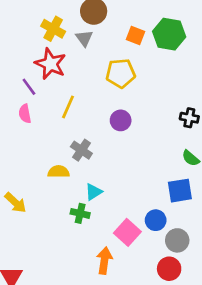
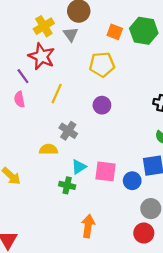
yellow cross: (53, 29) -> (44, 26), turned 30
blue circle: (156, 220) -> (132, 181), moved
pink square: (127, 232) -> (105, 171), moved, turned -35

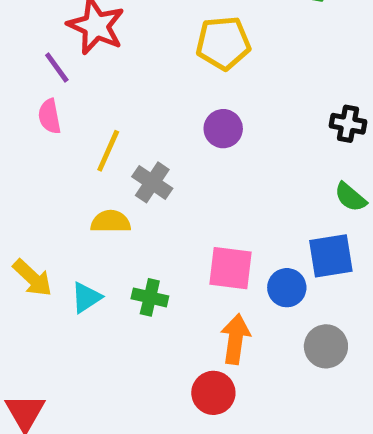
yellow line: (57, 94) -> (108, 151), moved
cyan triangle: (79, 167) -> (86, 297), moved
orange arrow: (88, 226) -> (235, 339), moved
red circle: (144, 233) -> (213, 393), moved

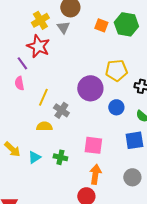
yellow pentagon: (223, 43) -> (116, 70), moved
purple circle: (223, 129) -> (90, 88), size x1.6
blue circle: (287, 288) -> (116, 107), moved

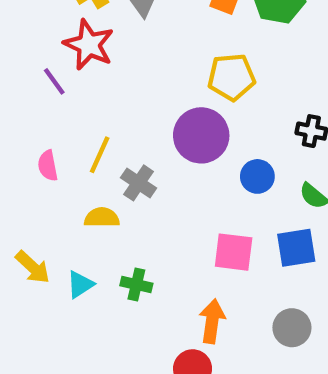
yellow pentagon: (116, 70) -> (231, 77), moved
pink semicircle: (19, 83) -> (48, 166), moved
pink square: (93, 145) -> (234, 252), moved

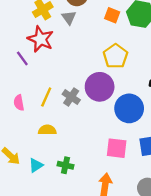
yellow pentagon: (231, 77) -> (115, 56), turned -30
blue circle: (257, 176) -> (129, 108), size x1.6
gray cross: (139, 183) -> (71, 97), moved

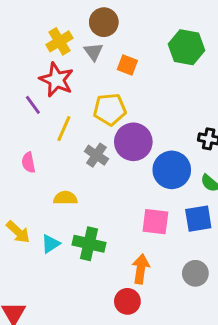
orange square: (112, 15) -> (127, 65), moved
yellow pentagon: (115, 56) -> (110, 109), moved, turned 30
yellow line: (46, 97) -> (64, 129), moved
green cross: (65, 165) -> (89, 244), size x1.5

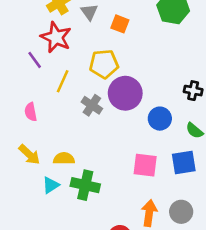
blue circle: (172, 170) -> (160, 119), size x0.7
yellow semicircle: (65, 198) -> (64, 158), moved
yellow arrow: (18, 232) -> (29, 155), moved
orange arrow: (141, 269) -> (149, 213), moved

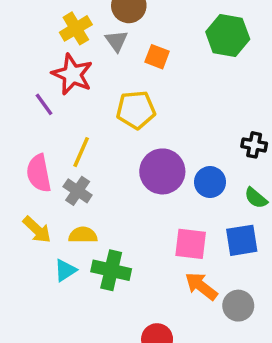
yellow line: (63, 81) -> (81, 152), moved
purple circle: (125, 93) -> (162, 171), moved
gray cross: (92, 105) -> (78, 191), moved
pink semicircle: (31, 112) -> (39, 173), size x1.5
orange arrow: (149, 213) -> (201, 286), moved, turned -60

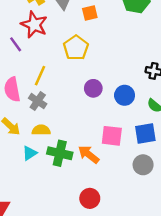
orange square: (157, 57) -> (90, 13), turned -35
yellow pentagon: (136, 110) -> (76, 48), turned -30
purple circle: (162, 171) -> (93, 88), size x0.6
orange arrow: (201, 286) -> (89, 154), moved
gray circle: (238, 306) -> (143, 165), moved

